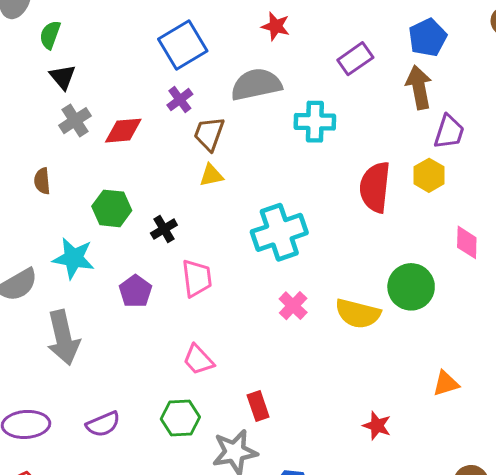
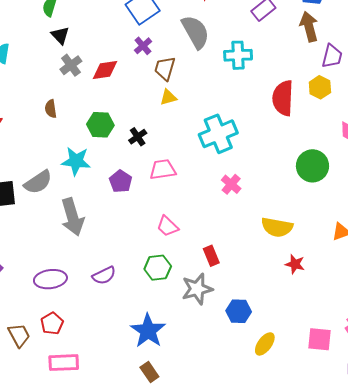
gray semicircle: (256, 84) -> (195, 32), turned 76
pink trapezoid: (197, 278) -> (163, 170), turned -88
yellow semicircle: (358, 314) -> (277, 227), moved

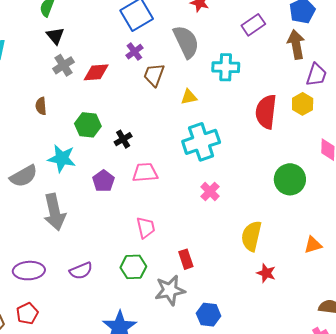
yellow triangle: (168, 97) -> (189, 97), moved
pink trapezoid: (168, 226) -> (146, 228), turned -150
yellow semicircle: (277, 227) -> (251, 236), turned 88

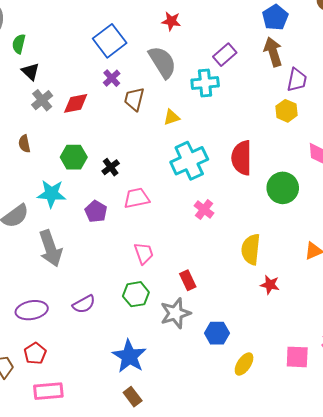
purple rectangle: (253, 25) -> (225, 55), moved
red semicircle: (266, 112) -> (242, 158), moved

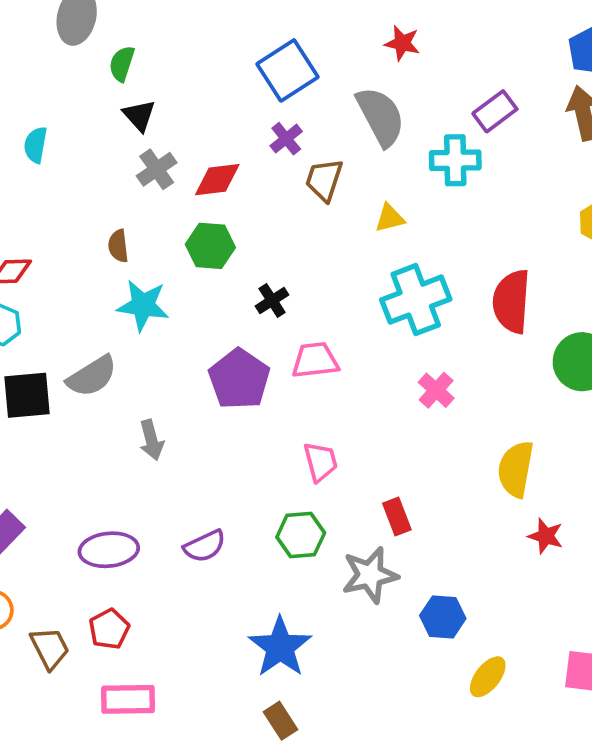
green hexagon: (74, 157) -> (210, 246), moved
cyan star: (51, 194) -> (143, 305), moved
purple pentagon: (96, 211) -> (239, 379), size x1.5
gray arrow: (50, 248) -> (151, 440), size x0.6

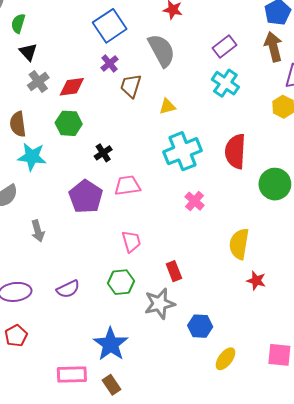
cyan cross: (455, 160) -> (225, 83), moved, turned 36
brown semicircle: (118, 246) -> (18, 124), size x1.4
pink rectangle: (128, 699) -> (72, 375), moved

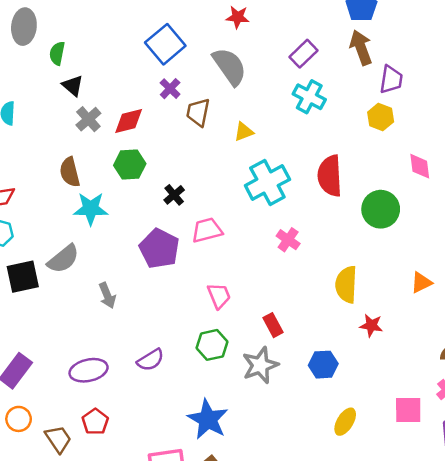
blue hexagon: (200, 326) -> (323, 365), moved

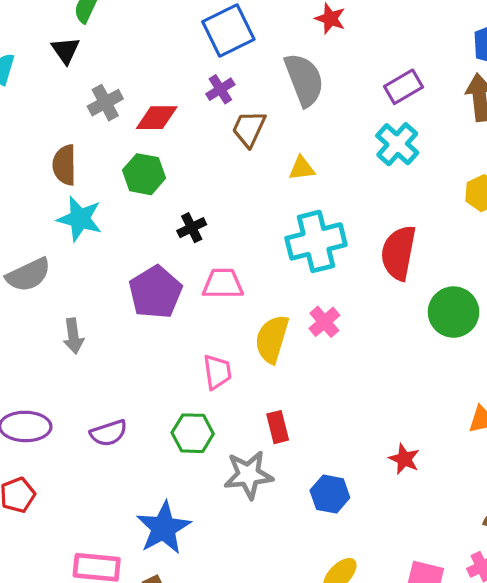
black triangle: (73, 86) -> (66, 50), moved
yellow semicircle: (346, 284) -> (272, 339), moved

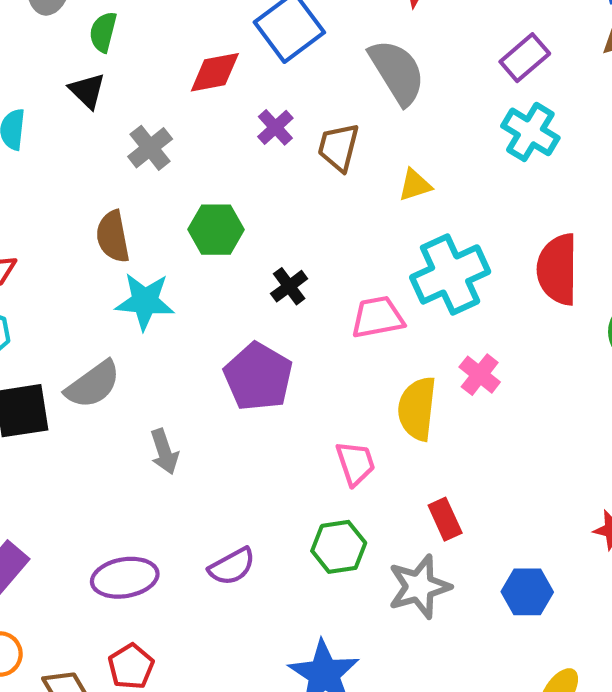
purple cross: (220, 89) -> (275, 127), moved
red diamond: (157, 118) -> (215, 72), moved
pink trapezoid: (223, 284) -> (378, 317), moved

